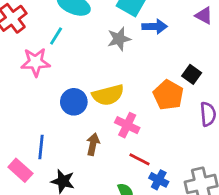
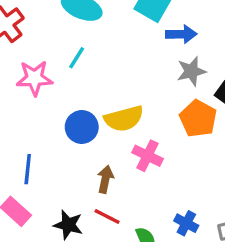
cyan line: (56, 36) -> (77, 58), moved
gray star: (119, 39) -> (191, 71), moved
blue line: (41, 147) -> (28, 169), moved
red line: (140, 159) -> (107, 216), moved

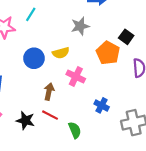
gray star: (191, 71) -> (80, 26), moved
yellow semicircle: (124, 119) -> (61, 53), size x0.7
blue cross: (186, 223) -> (102, 105), moved

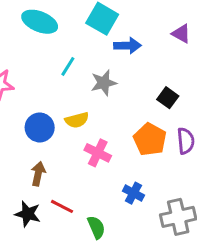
cyan line: (31, 14) -> (68, 66), moved
orange pentagon: (108, 53) -> (150, 139), moved
brown arrow: (49, 92) -> (38, 174), moved

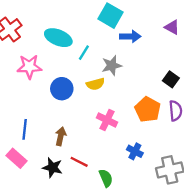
cyan ellipse: (40, 22) -> (58, 38), moved
black square: (168, 98) -> (171, 79), moved
yellow semicircle: (77, 120) -> (95, 84), moved
blue circle: (40, 127) -> (62, 89), moved

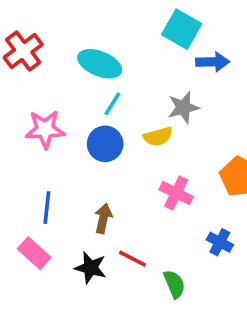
cyan line: (84, 53) -> (112, 104), moved
pink star: (29, 67) -> (45, 129), moved

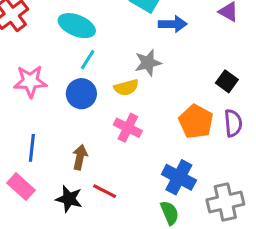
pink cross: (176, 193) -> (128, 128), moved
blue cross: (220, 242) -> (179, 177), size x1.5
green semicircle: (174, 284) -> (170, 213), moved

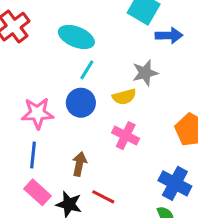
pink star: (30, 81) -> (38, 113), moved
pink rectangle: (21, 187) -> (38, 192), moved

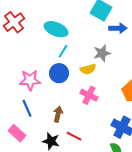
blue line: (33, 155) -> (27, 108), turned -30
pink rectangle: (38, 192) -> (17, 133), moved

